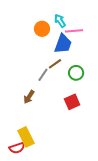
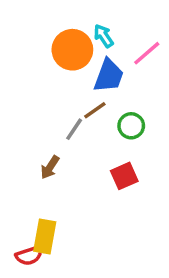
orange circle: (42, 29) -> (72, 50), size x1.5
pink line: (74, 31) -> (147, 53), moved, turned -36
yellow rectangle: (26, 137) -> (45, 236), turned 36

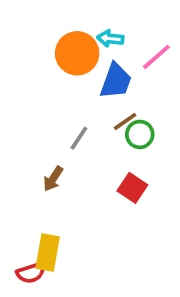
cyan arrow: (104, 36) -> (110, 39), turned -50
brown line: (95, 110) -> (125, 122), moved
red square: (124, 176) -> (132, 188), turned -32

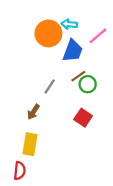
yellow rectangle: (48, 252) -> (30, 144), moved
red semicircle: (31, 273) -> (20, 171), turned -66

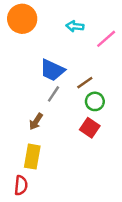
orange circle: (48, 33) -> (22, 19), moved
blue trapezoid: (73, 51) -> (52, 70), moved, turned 95
green circle: (88, 84) -> (95, 101), moved

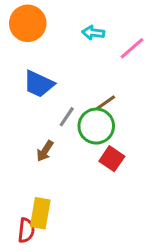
blue trapezoid: (52, 70) -> (39, 84), moved
green circle: (95, 101) -> (96, 126), moved, size x1.5
yellow rectangle: (32, 157) -> (40, 213), moved

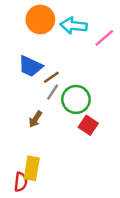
orange circle: (28, 23) -> (40, 19), moved
cyan arrow: (93, 33) -> (74, 26), size x1.5
brown line: (106, 103) -> (51, 77), moved

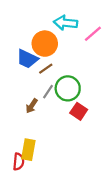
orange circle: (40, 19) -> (45, 44), moved
gray line: (53, 92) -> (48, 92), moved

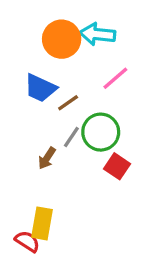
pink line: (93, 34) -> (115, 78), moved
orange circle: (45, 44) -> (62, 39), moved
red semicircle: (19, 162) -> (27, 241), turned -63

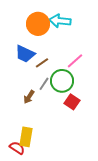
pink line: (115, 78) -> (75, 61), moved

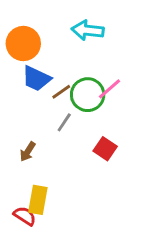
orange circle: (38, 24) -> (23, 43), moved
green circle: (62, 81) -> (88, 95), moved
brown arrow: (29, 97) -> (28, 152), moved

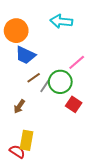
brown line: (61, 92) -> (34, 78), moved
green circle: (88, 95) -> (60, 82), moved

